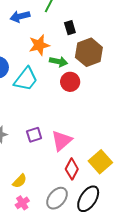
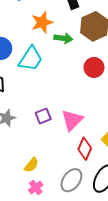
red circle: (70, 82) -> (94, 67), moved

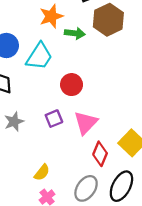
red circle: (94, 67) -> (72, 85), moved

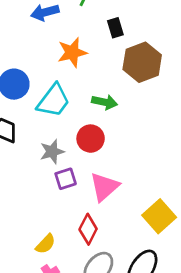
green arrow: (75, 33) -> (104, 102), moved
gray star: (14, 122) -> (52, 152), moved
red diamond: (100, 154) -> (88, 229), moved

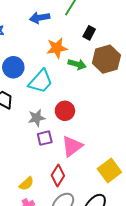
black rectangle: (115, 28) -> (89, 33), turned 40
green arrow: (104, 102) -> (77, 64), moved

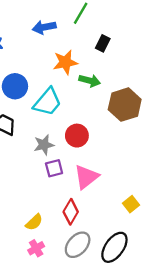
brown hexagon: (106, 59) -> (125, 105), moved
yellow square: (109, 170) -> (131, 204), size x0.6

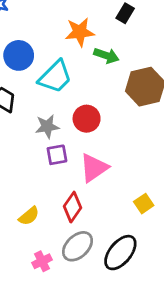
pink cross: (36, 248) -> (42, 261), moved

